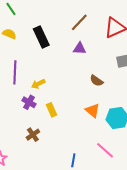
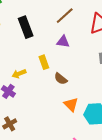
brown semicircle: (97, 81) -> (61, 79), moved
yellow rectangle: (52, 110) -> (44, 62), moved

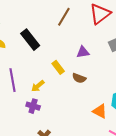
purple triangle: (63, 42) -> (83, 52), moved
orange triangle: (71, 104) -> (100, 111), moved

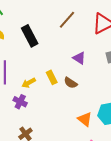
purple triangle: (83, 52) -> (79, 58), turned 32
yellow rectangle: (58, 67) -> (52, 77), moved

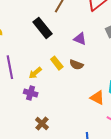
black rectangle: (30, 36) -> (43, 28), moved

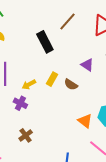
purple triangle: (80, 39) -> (87, 65), moved
yellow rectangle: (57, 63) -> (52, 79), turned 56

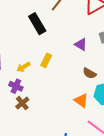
brown semicircle: (71, 85) -> (90, 73), moved
brown cross: (26, 135) -> (22, 103), moved

